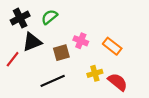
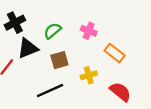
green semicircle: (49, 17) -> (52, 31), moved
pink cross: (81, 41) -> (89, 31), moved
yellow cross: (95, 73) -> (89, 75), moved

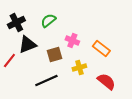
green semicircle: (52, 31) -> (48, 20), moved
pink cross: (89, 31) -> (72, 40), moved

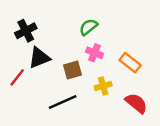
green semicircle: (48, 20) -> (88, 27), moved

